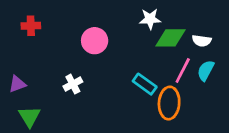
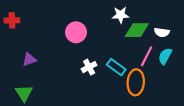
red cross: (31, 26) -> (12, 20), moved
purple triangle: (17, 84) -> (29, 59), moved
white cross: (73, 84) -> (89, 67), moved

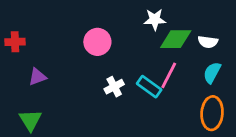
red cross: (12, 20) -> (15, 42), moved
pink line: (147, 56) -> (169, 75), moved
orange ellipse: (136, 82) -> (212, 113), moved

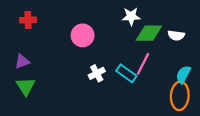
red cross: (15, 42) -> (28, 20), moved
cyan semicircle: (212, 73) -> (183, 75), moved
purple triangle: (37, 77) -> (22, 61), moved
green triangle: (30, 120) -> (26, 86), moved

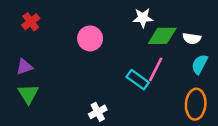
red cross: (28, 20) -> (31, 22), turned -35
white cross: (97, 73) -> (98, 112), moved
cyan semicircle: (183, 75) -> (200, 64), moved

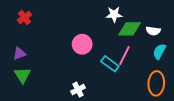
pink circle: (90, 38) -> (82, 44), moved

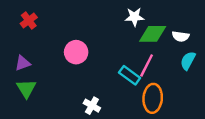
pink circle: (82, 44) -> (76, 52), moved
orange ellipse: (156, 83) -> (153, 98), moved
white cross: (78, 90) -> (92, 106), turned -32

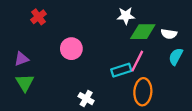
red cross: (29, 21) -> (38, 17), moved
cyan rectangle: (130, 75) -> (121, 70), turned -54

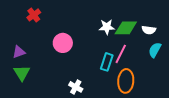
white star: (126, 16) -> (107, 27), moved
cyan rectangle: (121, 70) -> (107, 62), turned -54

